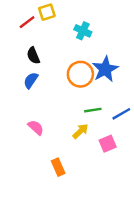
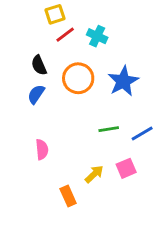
red line: (27, 22) -> (65, 35), moved
orange circle: (80, 74) -> (78, 78), moved
pink semicircle: (36, 127) -> (42, 149), turned 42
yellow arrow: (80, 131) -> (94, 174), moved

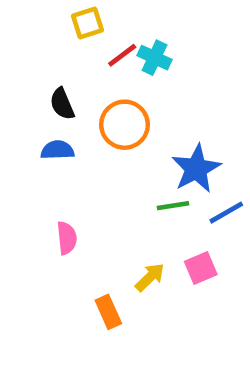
red line: (65, 35) -> (122, 55), moved
blue star: (123, 81) -> (196, 169), moved
blue semicircle: (36, 94) -> (57, 150), turned 54

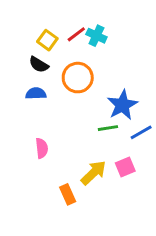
yellow square: (88, 23) -> (47, 40), moved, turned -36
black semicircle: (62, 104) -> (39, 65), turned -36
yellow arrow: (150, 277) -> (94, 173), size x1.4

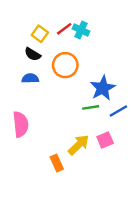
pink semicircle: (42, 148) -> (21, 124), moved, size x1.5

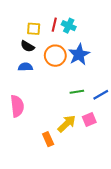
red line: (64, 29) -> (54, 25), turned -40
yellow square: (40, 34) -> (34, 29), turned -32
blue star: (103, 88) -> (79, 55), moved

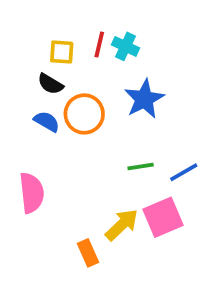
orange circle: (55, 56) -> (84, 114), moved
blue semicircle: (25, 67) -> (47, 121), turned 32
pink square: (89, 120) -> (163, 217), size x1.5

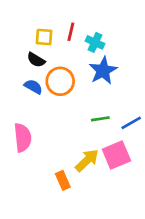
cyan cross: (126, 46) -> (95, 42), moved

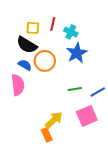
black semicircle: (36, 60) -> (27, 45), size x1.5
pink semicircle: (23, 138) -> (18, 85), moved
yellow arrow: (87, 160) -> (54, 120), moved

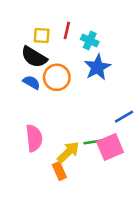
pink semicircle: (18, 85) -> (34, 138), moved
green line: (75, 89) -> (92, 142), moved

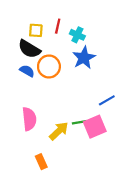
orange rectangle: (59, 171) -> (41, 162), moved

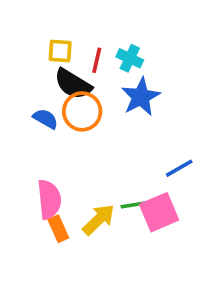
red line: (58, 26) -> (97, 60), moved
black semicircle: (29, 49) -> (73, 84), moved
orange rectangle: (41, 162) -> (58, 229), moved

